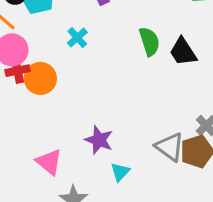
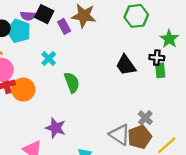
green semicircle: (149, 41) -> (72, 83), moved
purple star: (99, 140) -> (56, 128), moved

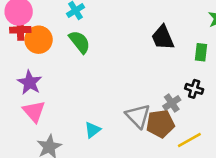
black cross: (157, 58) -> (194, 89), moved
green semicircle: (72, 83) -> (80, 42), moved, turned -30
purple star: (56, 128) -> (30, 83), moved

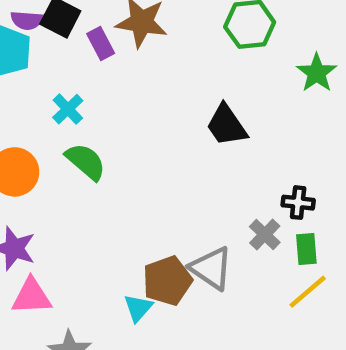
green rectangle: (201, 52) -> (306, 249), moved
pink triangle: (34, 111) -> (32, 296), turned -40
brown pentagon: (160, 124) -> (167, 281), moved

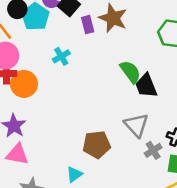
green semicircle: (86, 162) -> (130, 72), moved
gray triangle: (211, 268) -> (136, 125), moved
brown pentagon: (167, 281) -> (97, 145), moved

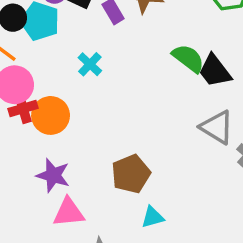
brown pentagon: (97, 145) -> (131, 174), moved
cyan triangle: (74, 174) -> (153, 217), turned 36

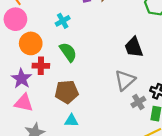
green semicircle: (188, 58) -> (68, 52), moved
red cross: (23, 108) -> (41, 66), moved
gray triangle: (217, 127) -> (125, 80), turned 30

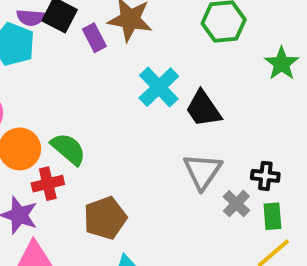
cyan cross: (63, 21) -> (159, 87), moved, size x1.5
green semicircle: (68, 52) -> (68, 149), moved

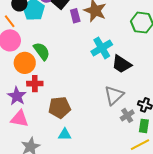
black trapezoid: (203, 109) -> (122, 64), turned -35
green semicircle: (68, 149) -> (42, 51), moved

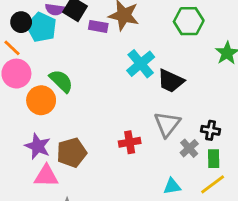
purple rectangle: (75, 16) -> (98, 26), turned -56
red cross: (35, 84) -> (130, 142), moved
brown pentagon: (60, 107) -> (72, 153), moved
cyan triangle: (65, 134) -> (172, 186), moved

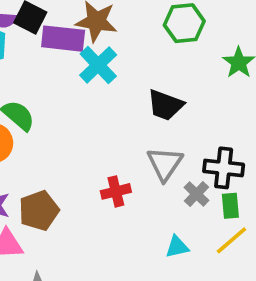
purple rectangle: (98, 26) -> (63, 39), size x1.6
cyan cross: (141, 64) -> (98, 65), moved
black cross: (211, 130) -> (224, 168), size x1.5

